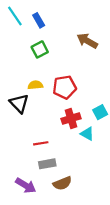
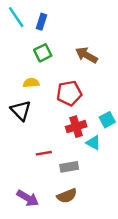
blue rectangle: (39, 20) -> (42, 22), turned 48
brown arrow: (87, 41) -> (86, 55), moved
yellow semicircle: (35, 85) -> (31, 83), moved
gray rectangle: (47, 164) -> (69, 167), moved

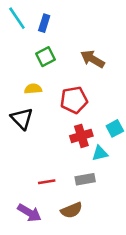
cyan triangle: (93, 143) -> (100, 153), turned -42
red line: (44, 153) -> (47, 182), moved
gray rectangle: (69, 167) -> (85, 179), moved

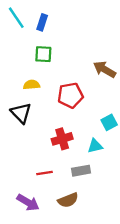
green square: (45, 57) -> (43, 54), turned 30
brown arrow: (93, 59) -> (105, 69), moved
red cross: (81, 136) -> (62, 139), moved

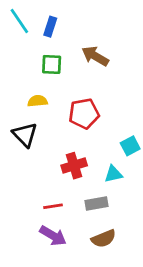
brown arrow: (105, 69) -> (95, 56), moved
brown semicircle: (68, 200) -> (104, 239), moved
purple arrow: (28, 202) -> (53, 236), moved

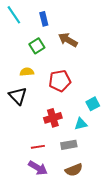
blue rectangle: (50, 27) -> (44, 19), moved, turned -32
green square: (52, 64) -> (37, 46), turned -35

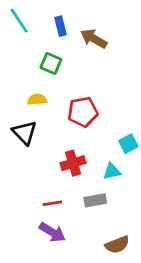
brown arrow: (68, 40) -> (94, 39), moved
green square: (37, 46) -> (51, 64), turned -35
brown semicircle: (74, 170) -> (117, 245), moved

